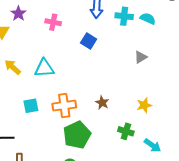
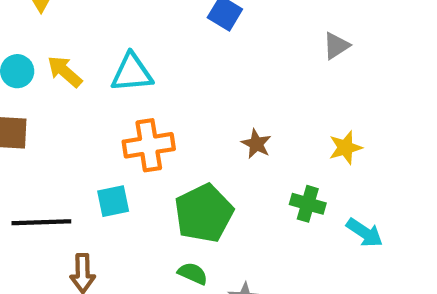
cyan square: (31, 106) -> (113, 201), moved
orange cross: (64, 106) -> (149, 145), moved

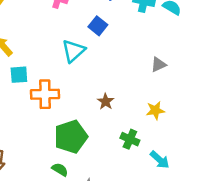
gray triangle: (336, 46) -> (158, 64), moved
cyan triangle: (132, 73) -> (73, 51), moved, turned -45
cyan square: (113, 201) -> (19, 75), moved

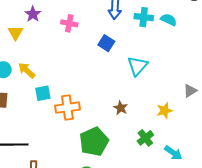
cyan triangle: (73, 51) -> (137, 66), moved
gray triangle: (158, 64) -> (190, 91), moved
green cross: (130, 139) -> (145, 138), turned 35

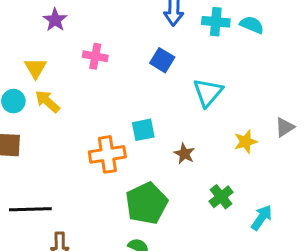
pink cross: (69, 23) -> (95, 56), moved
yellow triangle: (15, 33) -> (35, 68), moved
cyan square: (43, 93) -> (143, 130), moved
yellow star: (165, 111) -> (246, 142), moved
cyan arrow: (173, 153) -> (262, 218), turned -90

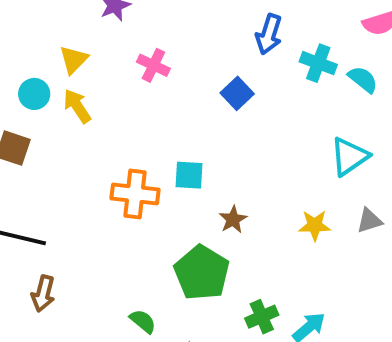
cyan triangle: (208, 93) -> (349, 156), moved
green cross: (221, 197) -> (262, 317), moved
green pentagon: (147, 203) -> (202, 273), moved, turned -30

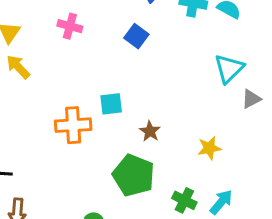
gray triangle: (369, 221) -> (251, 99), moved
yellow star: (315, 225) -> (209, 148), moved
green cross: (262, 317) -> (184, 200), turned -30

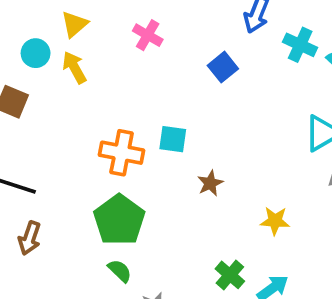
green pentagon: (134, 175) -> (119, 220), moved

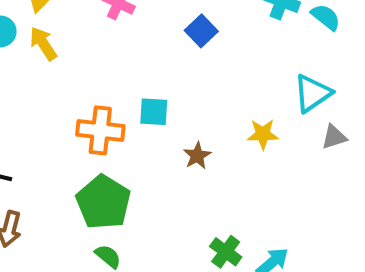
yellow star: (275, 221) -> (263, 134), moved

